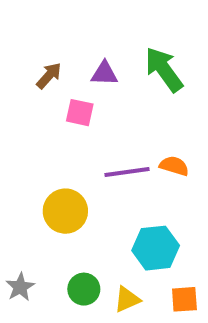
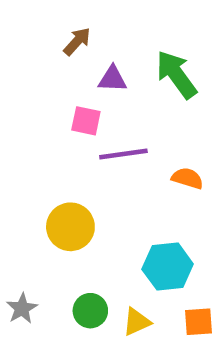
brown arrow: (49, 76) -> (77, 41), moved
purple line: (127, 172) -> (123, 154), moved

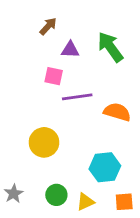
orange semicircle: (187, 178) -> (117, 112), size x1.4

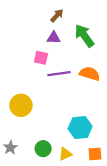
brown arrow: (48, 26) -> (57, 16), moved
orange semicircle: (117, 112) -> (90, 74), moved
yellow circle: (44, 142) -> (21, 105), moved

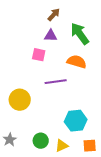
purple line: (59, 74) -> (56, 82), moved
orange semicircle: (90, 74) -> (77, 62), moved

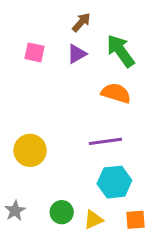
purple triangle: (51, 36) -> (77, 54), turned -32
pink square: (39, 55) -> (35, 52), moved
purple line: (56, 82) -> (105, 141), moved

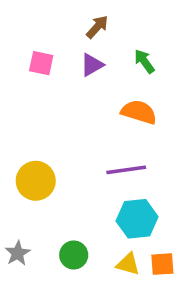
green arrow: (120, 51) -> (144, 61), size x0.6
yellow triangle: (93, 220) -> (128, 264), moved, turned 40

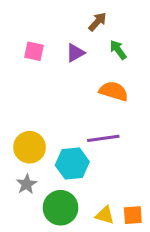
brown arrow: (97, 27) -> (97, 22), moved
cyan hexagon: (137, 219) -> (72, 163), moved
gray star: (18, 253) -> (27, 184), moved
green circle: (74, 255) -> (61, 208), size x1.5

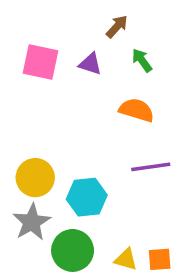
pink square: (34, 51) -> (41, 62), size x1.5
purple triangle: (75, 53) -> (90, 64), turned 48
purple line: (103, 138) -> (151, 167), moved
gray star: (27, 184) -> (32, 222), size x1.5

